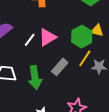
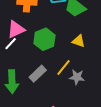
pink triangle: (47, 37) -> (16, 29), moved
green hexagon: (82, 37) -> (44, 39), moved

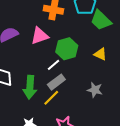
white line: (11, 44) -> (54, 65), moved
yellow line: (63, 68) -> (51, 98), moved

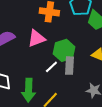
gray rectangle: (56, 82) -> (70, 66), moved, turned -48

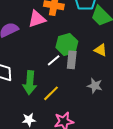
pink triangle: (36, 38) -> (37, 19), moved

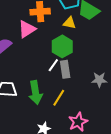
yellow triangle: (101, 50) -> (69, 23), moved
gray rectangle: (72, 60) -> (65, 69), moved

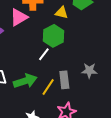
gray rectangle: (65, 69) -> (64, 80), moved
green arrow: (36, 93) -> (25, 81), turned -100

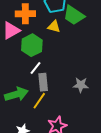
green hexagon: (53, 36) -> (32, 45), moved
gray rectangle: (64, 80) -> (43, 82), moved

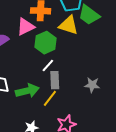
yellow triangle: (54, 27) -> (69, 25), size x1.5

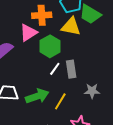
gray rectangle: (55, 80) -> (71, 69), moved
gray star: (92, 85) -> (92, 91), moved

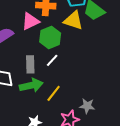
gray rectangle: (71, 69) -> (30, 64), moved
gray star: (92, 91) -> (87, 106), moved

